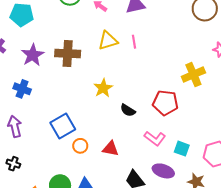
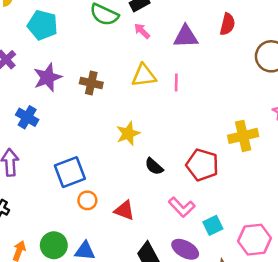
brown cross: (68, 53) -> (91, 83), size x0.7
cyan square: (182, 149) -> (213, 225), turned 35

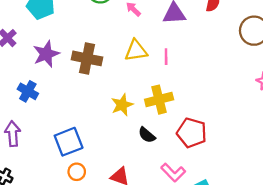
brown cross: (91, 83) -> (87, 58), size x1.4
yellow cross: (243, 136) -> (159, 100), moved
orange circle: (87, 200) -> (77, 172), moved

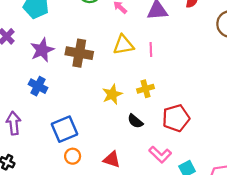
blue cross: (28, 91) -> (38, 86), moved
yellow cross: (159, 100) -> (146, 89), size x0.7
red pentagon: (192, 133) -> (176, 118), turned -30

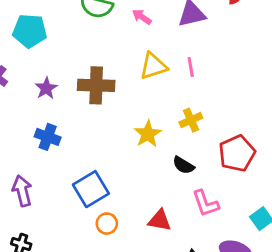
purple star: (42, 50) -> (46, 88), size x0.7
pink L-shape: (160, 155) -> (205, 203), moved, turned 35

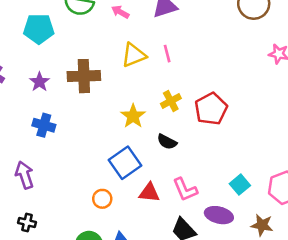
cyan pentagon: (30, 31) -> (39, 29), moved
red pentagon: (237, 153) -> (211, 109), moved
blue square: (91, 189) -> (125, 163), moved
pink L-shape: (205, 203) -> (185, 189), moved

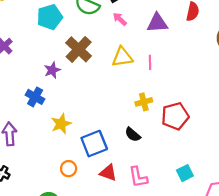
cyan pentagon: (39, 29) -> (50, 17), turned -30
brown cross: (84, 76) -> (79, 49), moved, turned 32
purple star: (39, 82) -> (52, 70), moved
yellow star: (133, 116) -> (61, 124), moved
cyan square: (240, 185) -> (185, 173), moved

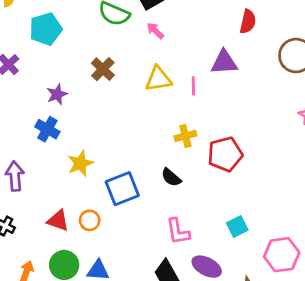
cyan pentagon: (50, 17) -> (46, 29), moved
purple triangle: (157, 23) -> (224, 62), moved
brown cross: (79, 49) -> (103, 69), size x0.7
purple star: (52, 70) -> (57, 94), moved
red triangle: (108, 173) -> (58, 221), moved

